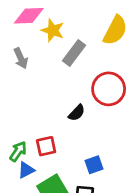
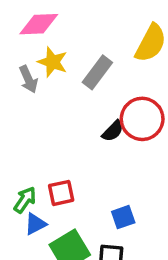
yellow star: (53, 30) -> (53, 62), moved
black semicircle: (77, 113) -> (113, 131), moved

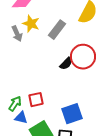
blue square: (123, 217) -> (72, 114), size x1.5
blue triangle: (35, 224) -> (21, 118), turned 40

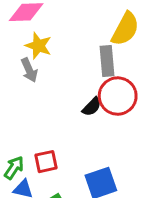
gray rectangle: (57, 30) -> (107, 61), moved, turned -42
gray arrow: (17, 34) -> (29, 70), moved

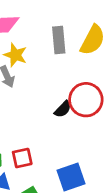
gray rectangle: (107, 61) -> (59, 40), moved

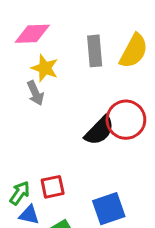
black semicircle: (63, 109) -> (99, 131), size x1.5

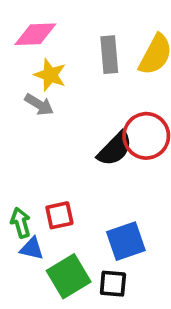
gray arrow: (35, 93) -> (39, 104), turned -35
green arrow: (20, 193) -> (21, 223), turned -50

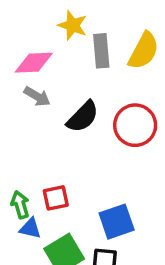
pink diamond: (35, 34) -> (34, 63), moved
yellow star: (50, 75) -> (73, 25), moved
black semicircle: (115, 149) -> (83, 117), moved

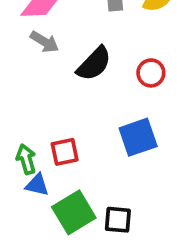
red circle: (135, 125) -> (151, 73), size x0.6
blue square: (117, 222) -> (138, 137), moved

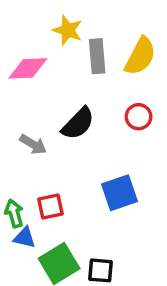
gray arrow: (44, 42) -> (33, 144), moved
red circle: (151, 73) -> (139, 117), moved

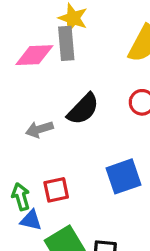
gray rectangle: (97, 56) -> (66, 43), moved
gray arrow: (33, 144) -> (39, 129), turned 132

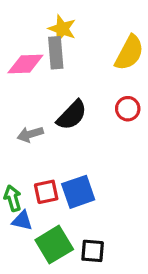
blue square: (124, 176) -> (78, 192), moved

